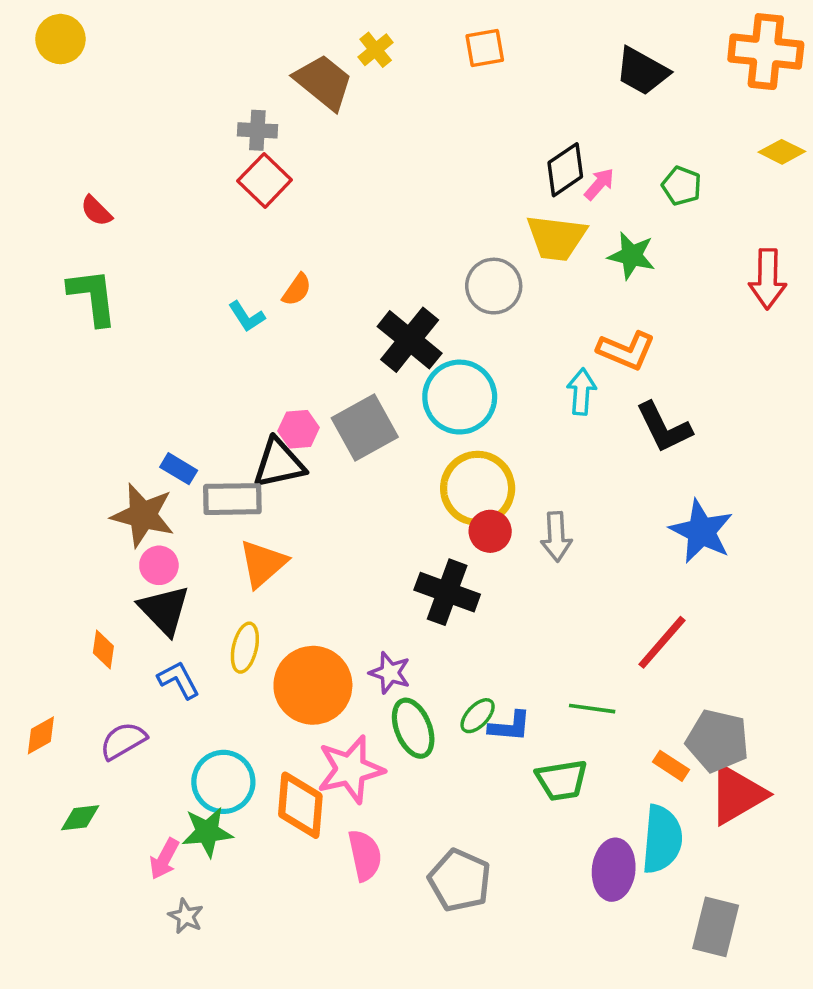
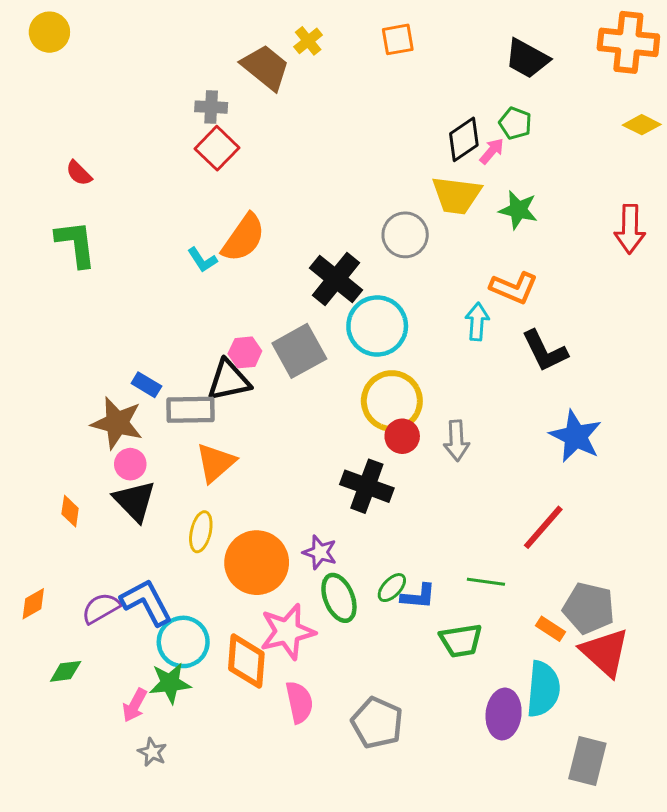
green pentagon: (682, 186) -> (515, 123), moved
orange semicircle: (297, 290) -> (243, 238), size x1.8
orange diamond: (103, 649) -> (70, 511), moved
blue L-shape: (179, 680) -> (146, 602), moved, size x1.5
red triangle: (737, 794) -> (605, 652), turned -48

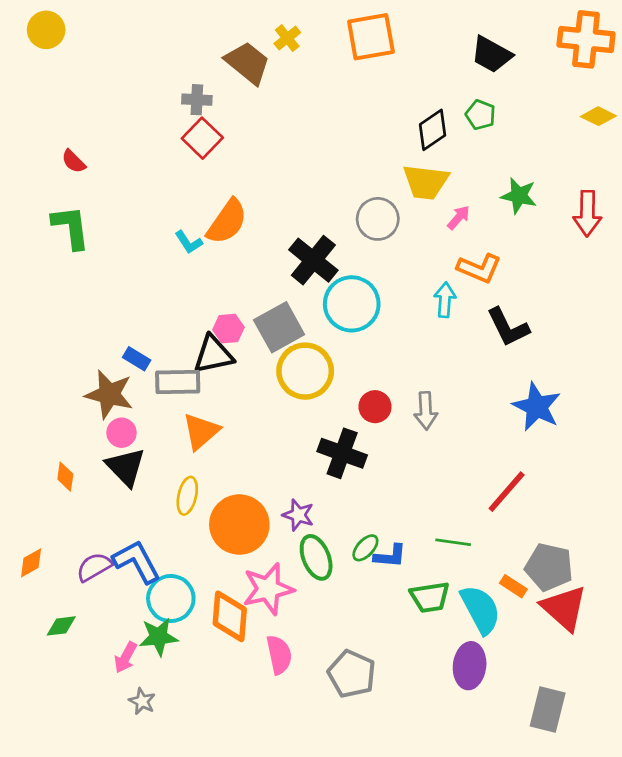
orange square: (398, 39) -> (371, 37), size x1.6
pink arrow: (492, 151) -> (459, 218), moved
green star: (518, 210) -> (519, 196), moved
yellow circle: (392, 401) -> (305, 371), moved
cyan semicircle: (543, 689) -> (481, 609), moved, turned -33

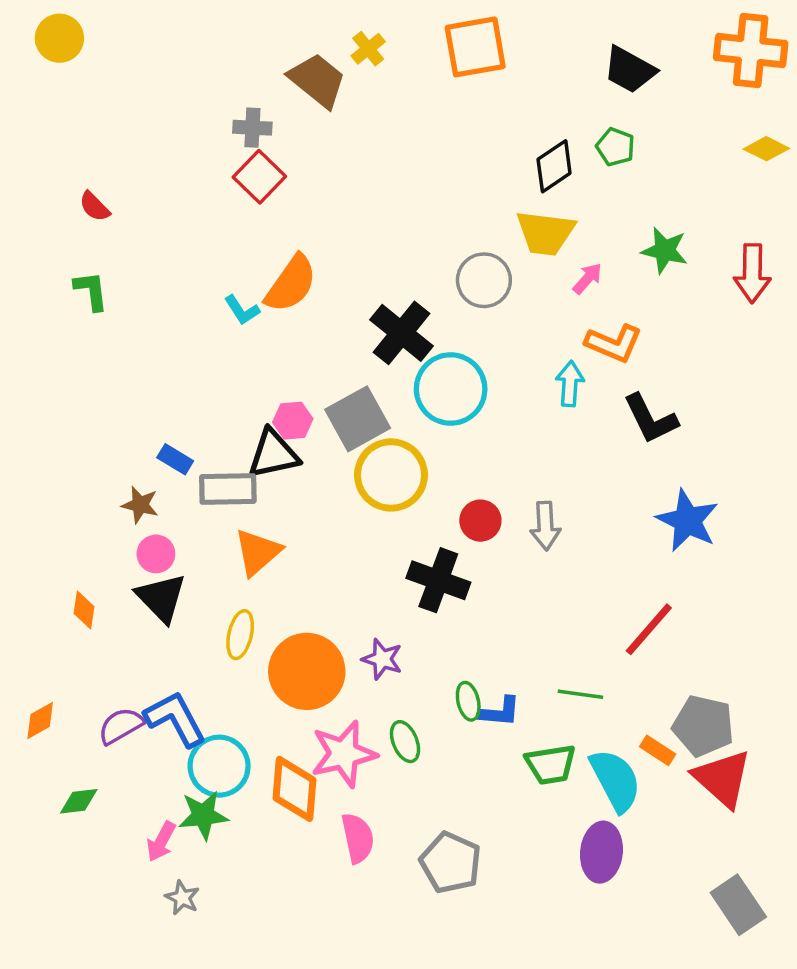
green L-shape: (71, 227) -> (91, 291), size x0.7
brown star: (109, 394) -> (140, 505), size x0.6
green ellipse: (365, 548) -> (468, 701), turned -56
green ellipse: (316, 557) -> (405, 742), moved, size x0.7
gray rectangle: (548, 710) -> (738, 905), moved, turned -48

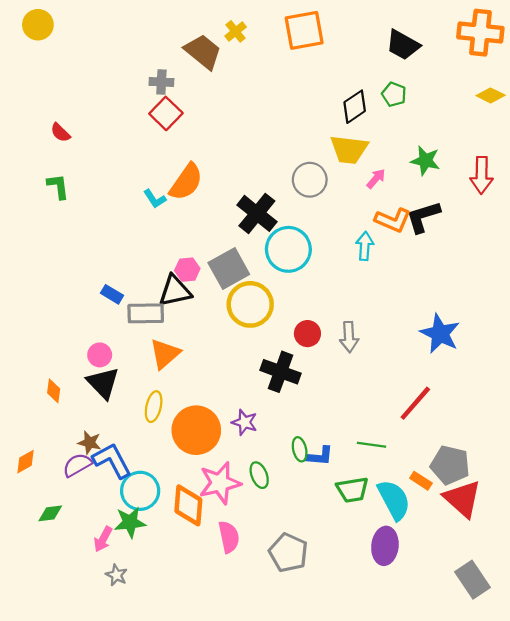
black L-shape: (651, 419) -> (423, 217), moved, turned 99
brown star: (140, 505) -> (90, 443), moved

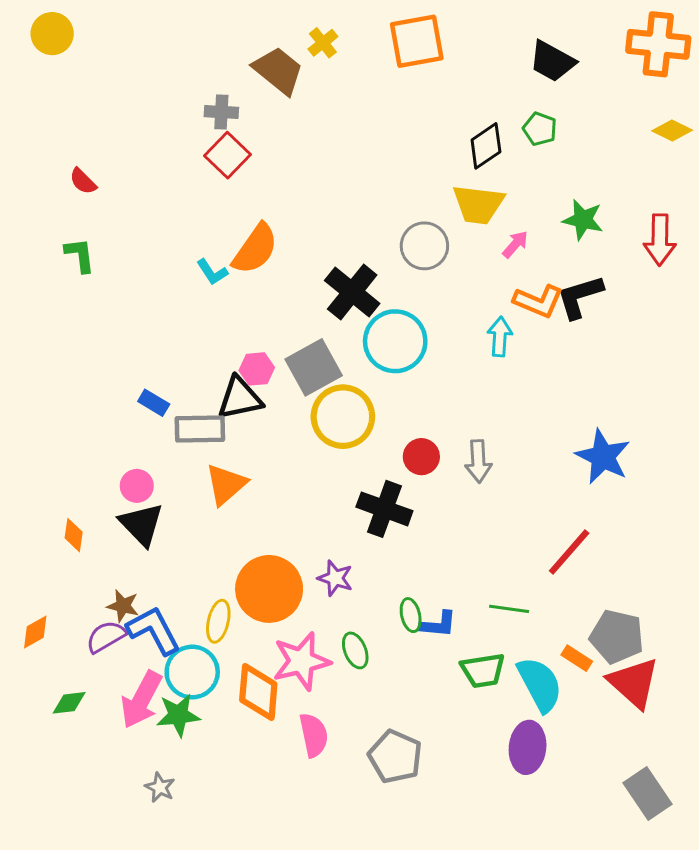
yellow ellipse: (154, 407) -> (218, 621), moved
pink arrow: (103, 539) -> (141, 700), moved, size x1.6

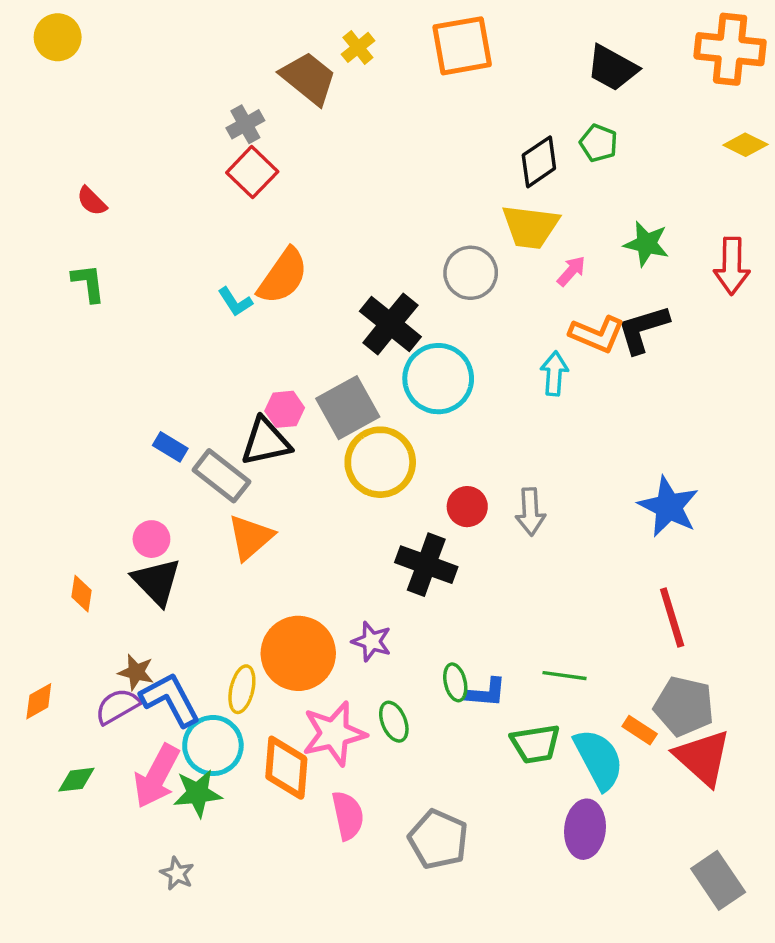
gray cross: (221, 112) -> (245, 124), turned -32
gray rectangle: (200, 429) -> (221, 476), turned 39
red line: (569, 552) -> (672, 618), moved, turned -58

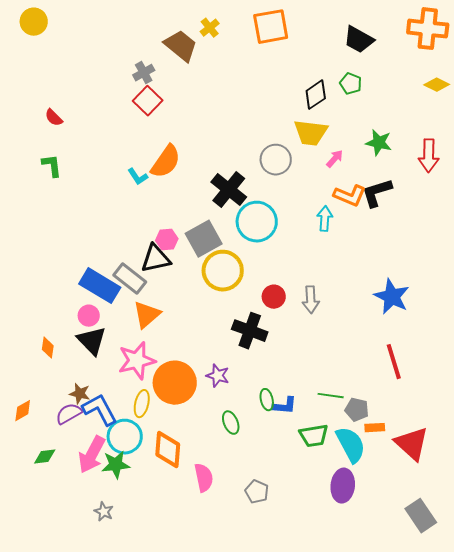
blue rectangle: (170, 447) -> (100, 286), moved, size x2.0
gray pentagon: (684, 706) -> (357, 410), moved, size x0.7
orange rectangle: (640, 730) -> (375, 428), turned -36
pink star: (334, 734) -> (137, 361), moved
gray pentagon: (438, 839) -> (257, 492), size x0.7

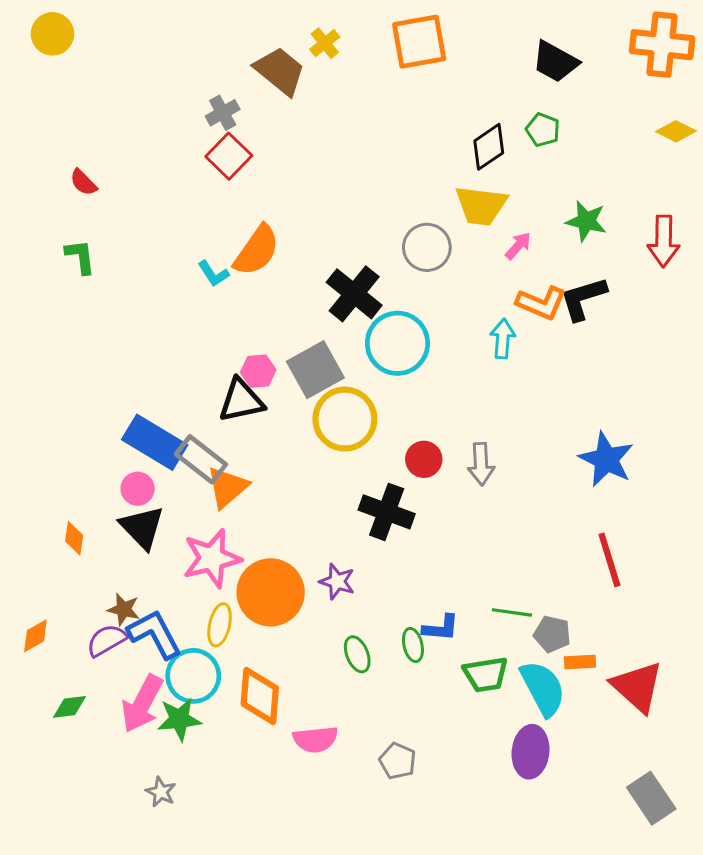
gray rectangle: (130, 279) -> (201, 459), moved
green ellipse: (267, 400) -> (413, 645), moved
pink semicircle: (204, 478) -> (315, 739), turned 96

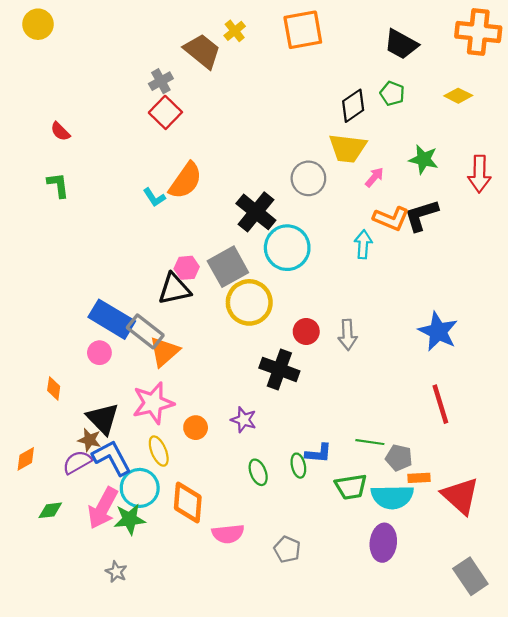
yellow diamond: (676, 131) -> (458, 96), moved
black triangle: (142, 527) -> (103, 419), moved
orange circle: (271, 592) -> (196, 428), size x0.5
yellow ellipse: (220, 625) -> (159, 451), turned -36
cyan semicircle: (543, 688) -> (392, 497), turned 117

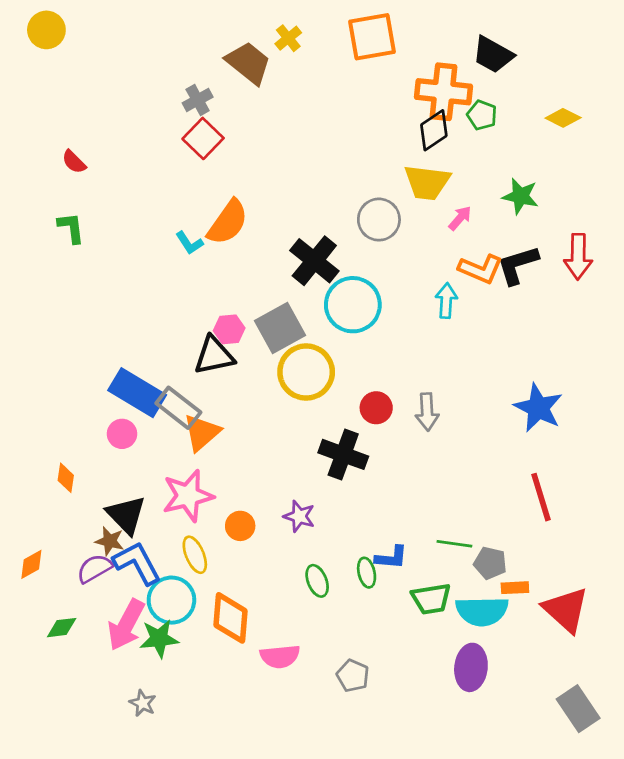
orange cross: (478, 32) -> (443, 92), moved
red arrow: (479, 174) -> (578, 257), moved

